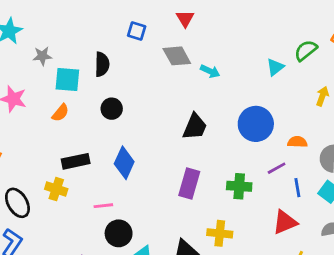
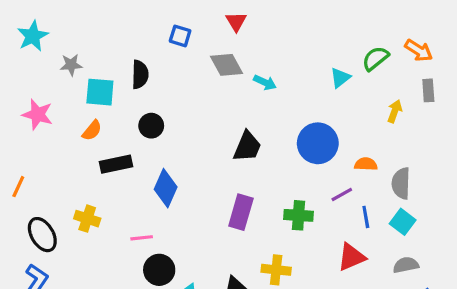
black rectangle: (76, 161) -> (116, 164), moved

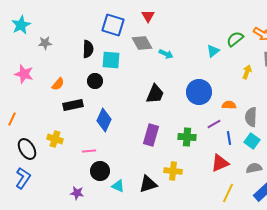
blue square: (180, 36) -> (113, 25), size x1.6
cyan square: (100, 92) -> (111, 60), moved

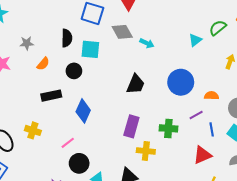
gray star: (45, 43) -> (27, 43), moved
orange semicircle: (58, 84) -> (43, 64), moved
pink line: (89, 151) -> (68, 143), turned -32
yellow cross: (173, 171) -> (146, 151), moved

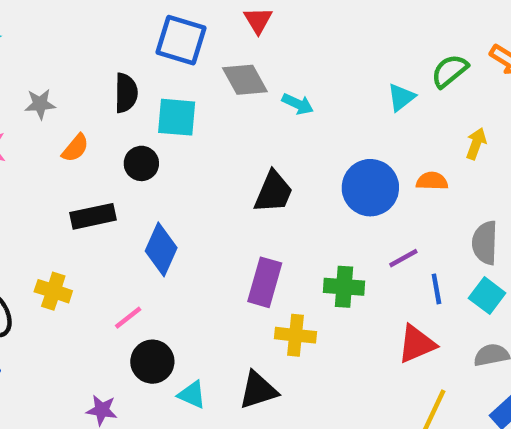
orange semicircle: (212, 96) -> (432, 181), moved

